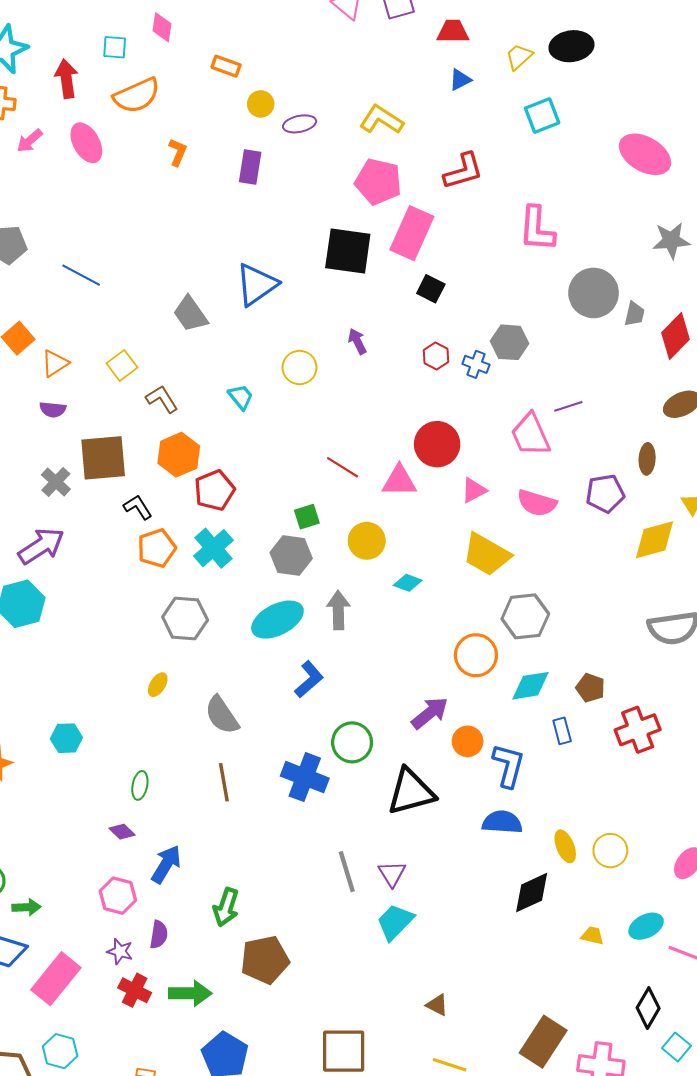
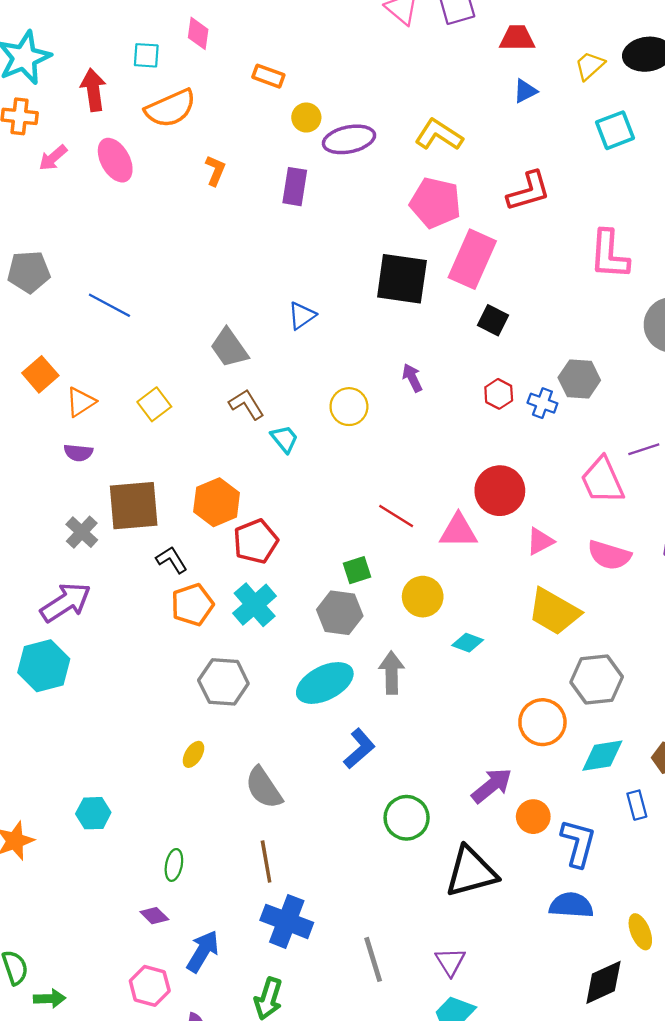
purple ellipse: (300, 124) -> (349, 139), size x1.4
blue triangle: (256, 285) -> (302, 316), size x0.6
brown L-shape: (162, 399) -> (246, 404), moved
blue cross: (305, 777) -> (287, 921), moved
gray line: (347, 872) -> (373, 959), moved

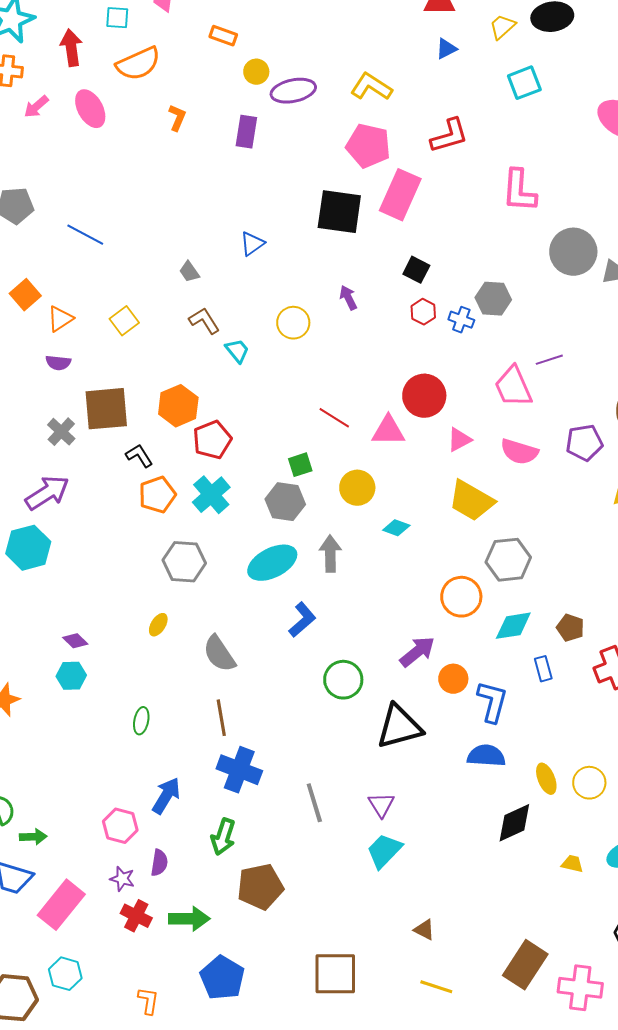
black square: (493, 320) -> (416, 270), moved
gray trapezoid: (229, 348) -> (189, 272), size x0.6
purple diamond: (154, 916) -> (75, 641), moved

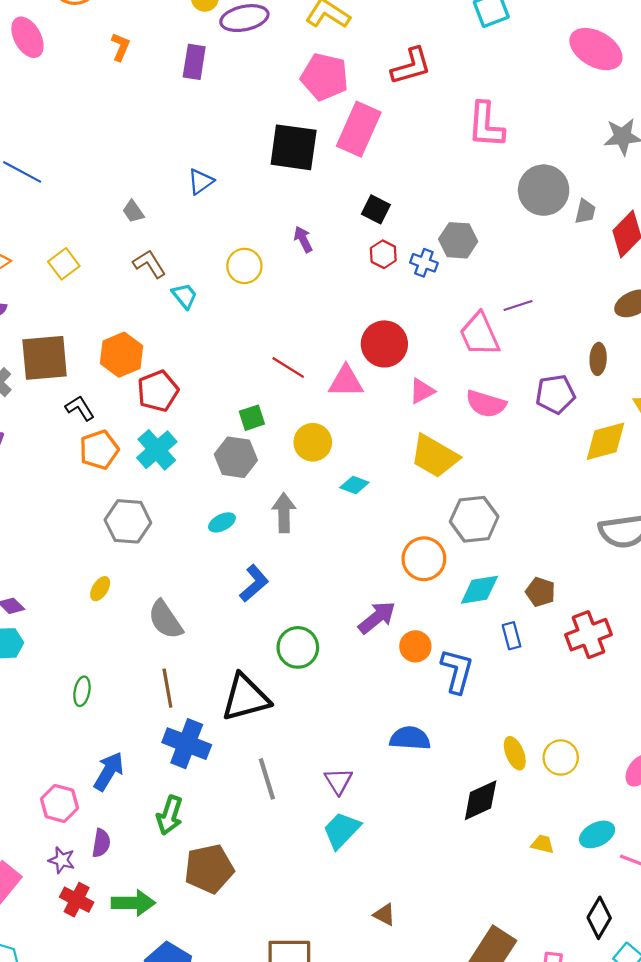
cyan ellipse: (272, 563) -> (222, 522), size x0.5
black triangle: (399, 727) -> (245, 698), moved
blue semicircle: (486, 756) -> (410, 738), moved

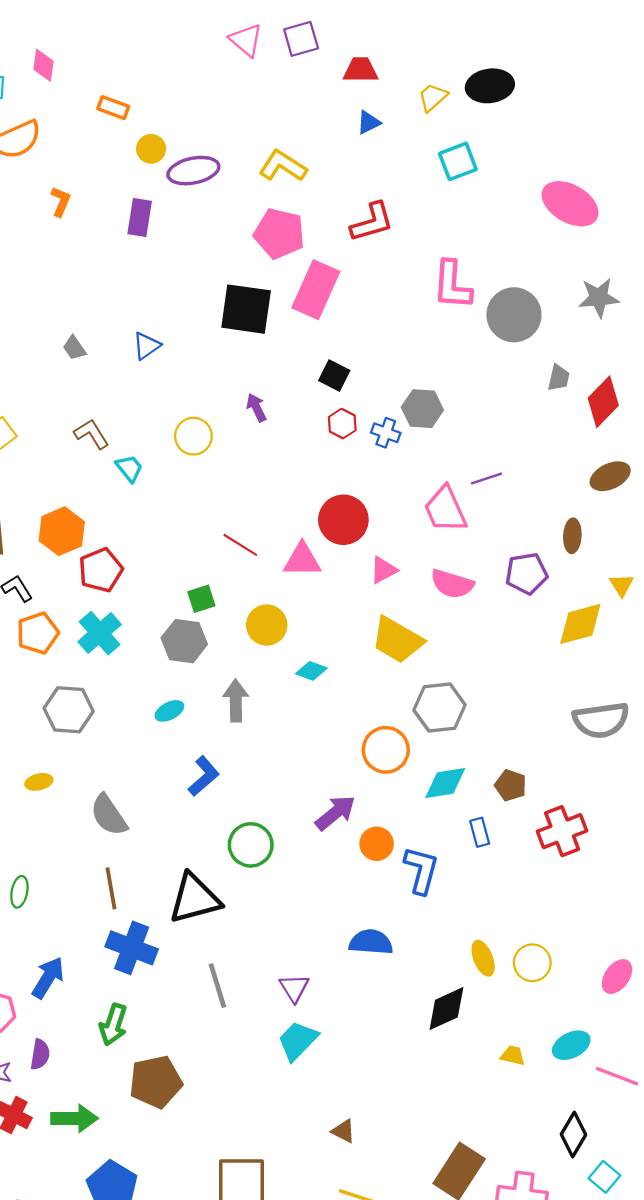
gray circle: (544, 190) -> (514, 315), moved
gray trapezoid: (133, 211) -> (74, 348), moved
yellow ellipse: (100, 589) -> (39, 782), turned 45

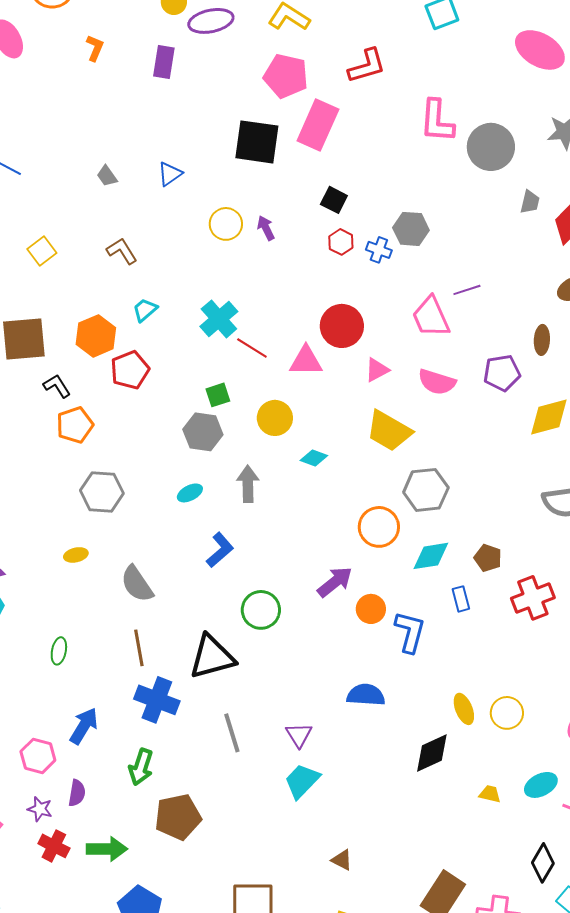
yellow circle: (193, 436) -> (226, 224), moved
cyan trapezoid: (129, 468) -> (145, 310), moved, turned -92
cyan cross: (100, 633) -> (219, 319), moved

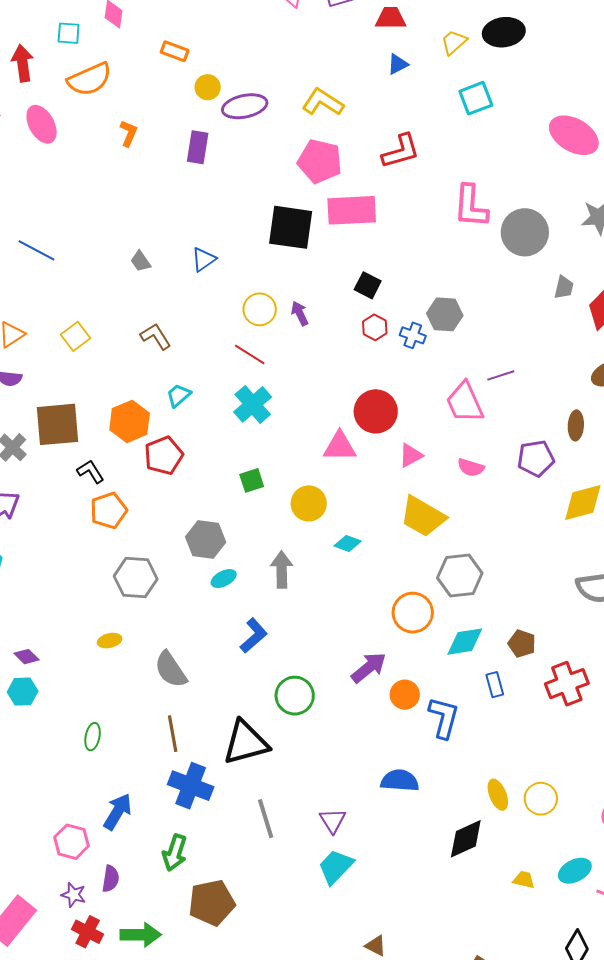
pink rectangle: (318, 125) -> (352, 210), turned 63
red line: (252, 348) -> (250, 354), moved
pink semicircle: (437, 382) -> (471, 467), size x0.7
gray hexagon: (203, 432) -> (206, 540), moved

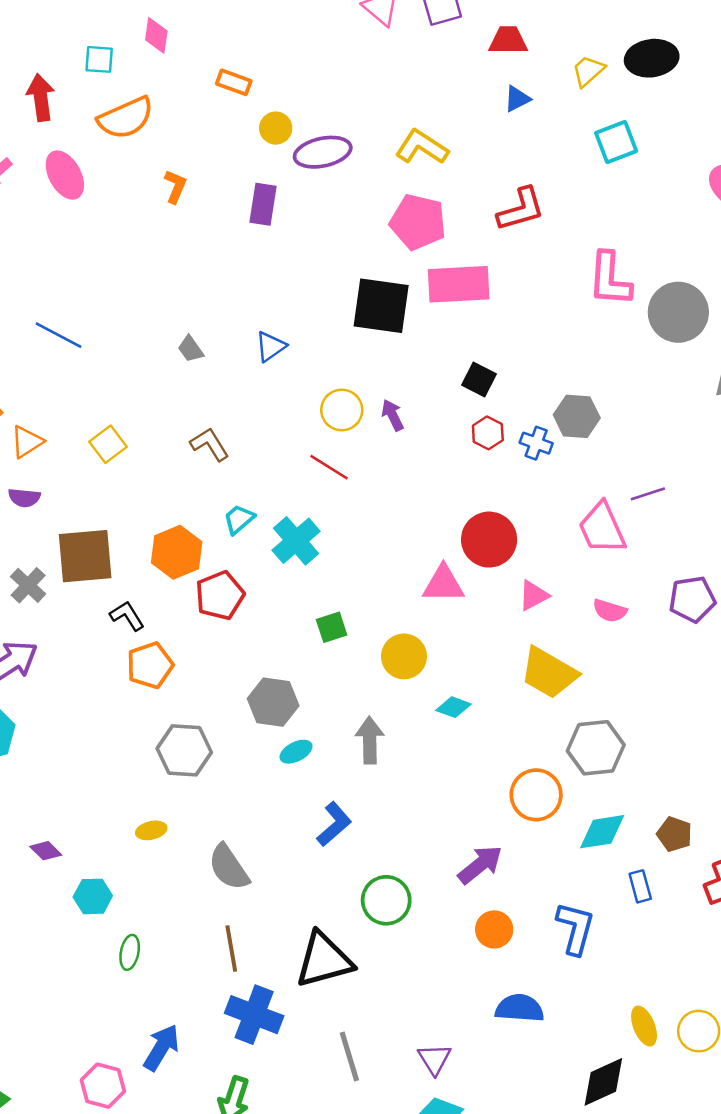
cyan cross: (253, 404) -> (296, 541), moved
cyan hexagon: (23, 692) -> (93, 896), moved
orange circle: (405, 695) -> (494, 929), moved

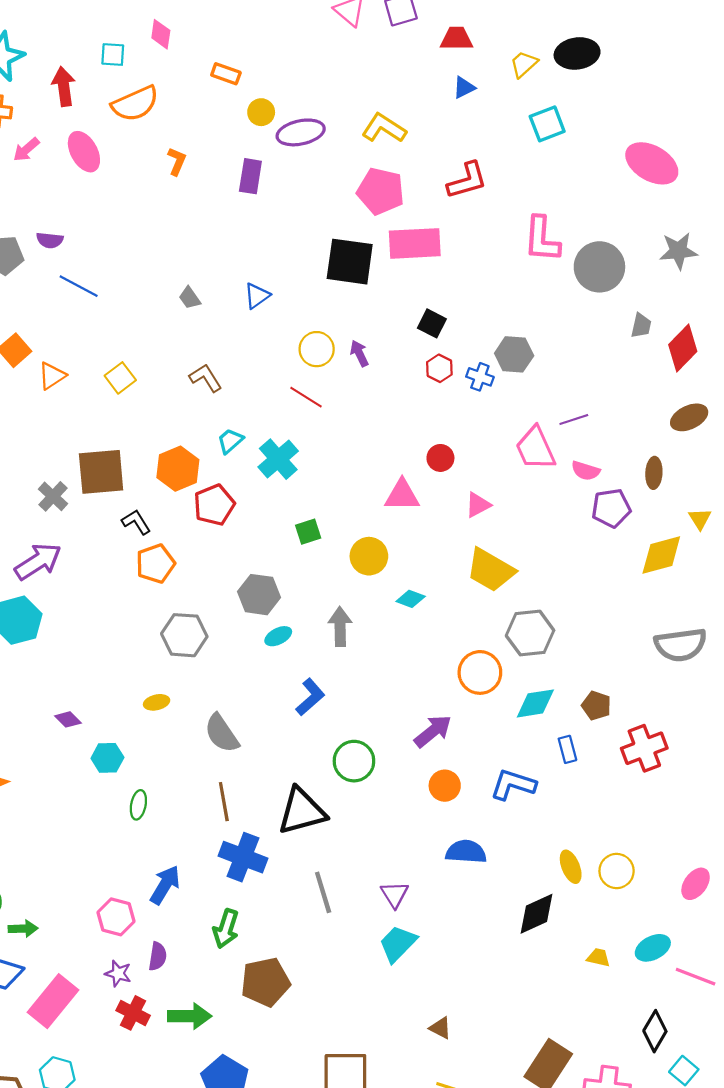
purple semicircle: (24, 498) -> (50, 240), moved
red circle: (489, 540) -> (440, 458), size x0.6
pink semicircle: (610, 611) -> (586, 471), moved
blue L-shape: (575, 928) -> (513, 785), turned -87

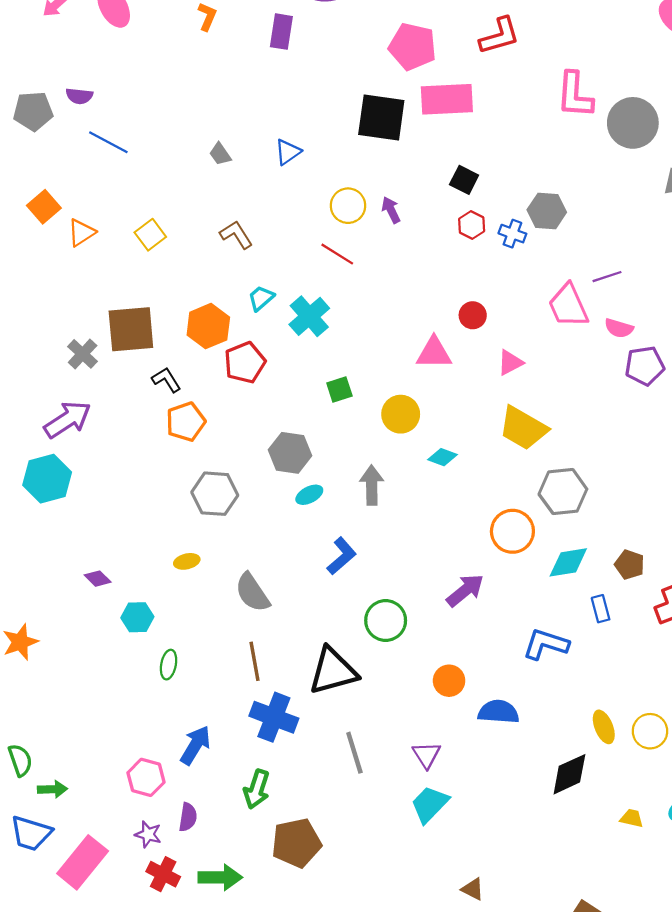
orange circle: (445, 786) -> (449, 681), moved

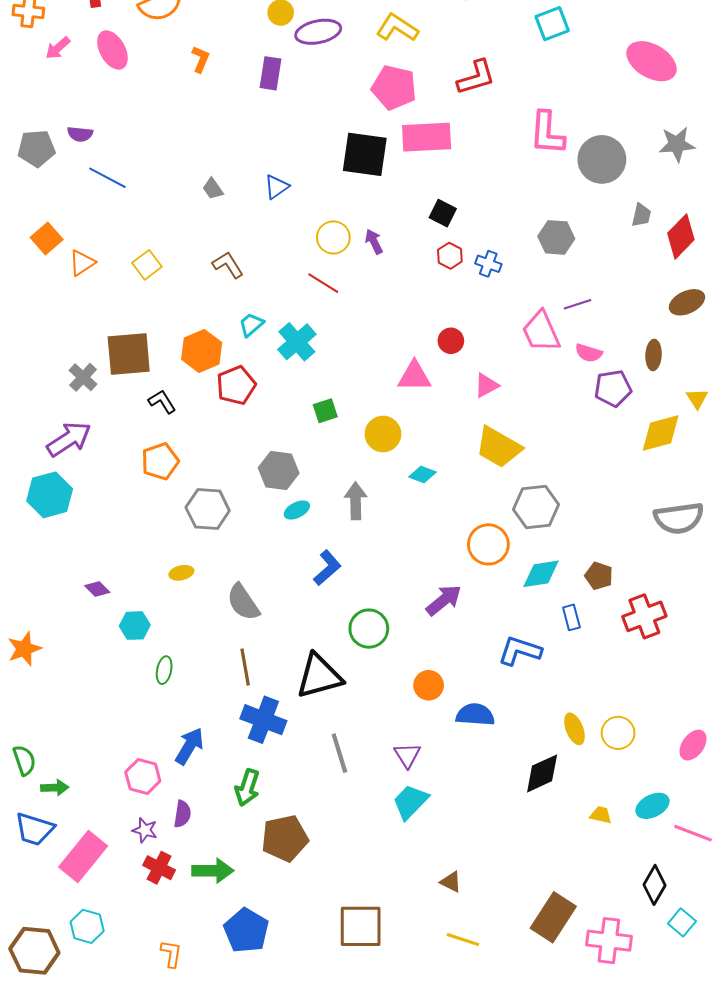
gray hexagon: (547, 211) -> (556, 237), moved
orange pentagon: (186, 422) -> (160, 461), moved

